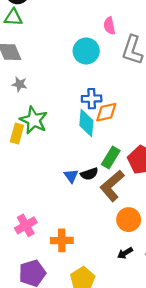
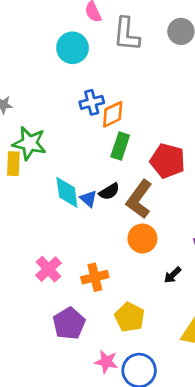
cyan diamond: (86, 123) -> (67, 192), moved
green rectangle: (111, 157) -> (120, 146), moved
orange circle: (129, 220) -> (142, 238), moved

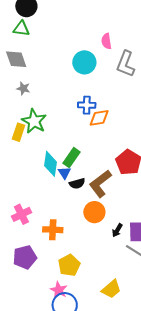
green rectangle: (120, 146) -> (72, 158), moved
black semicircle: (109, 191) -> (77, 184), moved
black arrow: (173, 275) -> (117, 230), moved, turned -32
pink star: (106, 362) -> (59, 290), moved

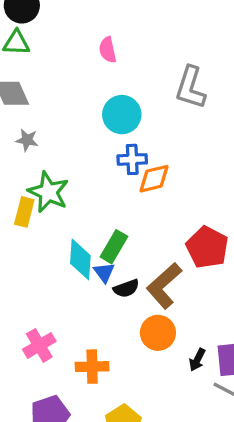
pink semicircle: (106, 41) -> (108, 50), moved
cyan circle: (84, 62) -> (122, 115), moved

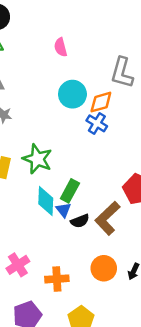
blue cross: (132, 159) -> (97, 123), moved, turned 36
orange diamond: (154, 179) -> (101, 102), moved
green star: (48, 192) -> (37, 159), moved
orange circle: (158, 333) -> (104, 268), moved

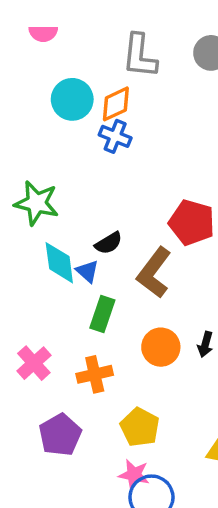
pink semicircle: (61, 47) -> (43, 33), turned -66
green rectangle: (70, 191) -> (102, 314), moved
black semicircle: (80, 221) -> (109, 243), moved

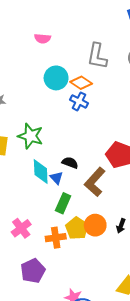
orange diamond: (116, 104) -> (81, 83), turned 55
black semicircle: (109, 243) -> (70, 163), turned -133
yellow pentagon: (140, 427) -> (77, 228), moved

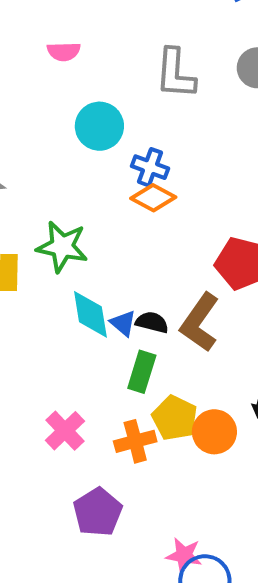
orange diamond: (81, 83) -> (153, 198), moved
black semicircle: (70, 163) -> (152, 322), moved
orange circle: (95, 225) -> (214, 432), moved

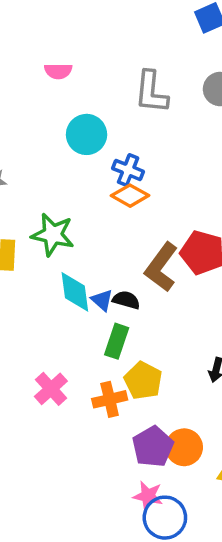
brown L-shape: (200, 322) -> (161, 267), moved
orange circle: (214, 432) -> (184, 447), moved
purple pentagon: (98, 512) -> (153, 447), moved

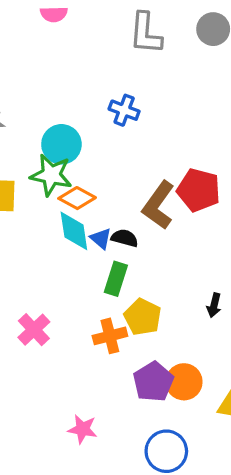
cyan circle: (87, 134) -> (61, 144), moved
orange diamond: (130, 196) -> (77, 198), moved
pink cross: (51, 389) -> (34, 330), moved
pink star: (148, 496) -> (83, 429), moved

